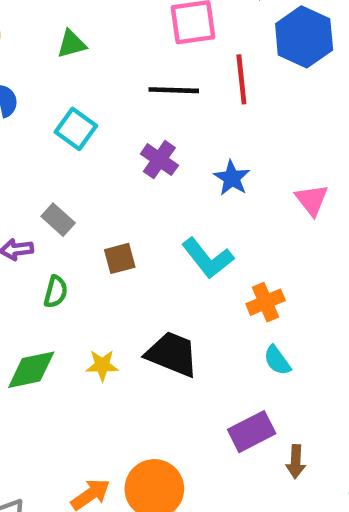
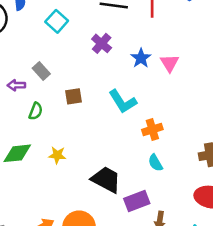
pink triangle: (312, 200) -> (169, 63), moved
black trapezoid: (172, 354) -> (106, 180), moved

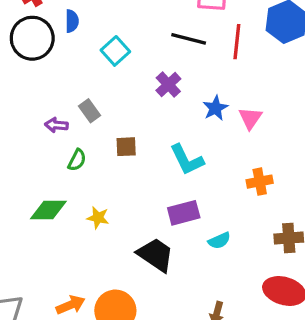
orange cross: (152, 130) -> (260, 182), moved
cyan semicircle: (155, 163) -> (219, 241), turned -90
purple rectangle: (137, 201) -> (184, 213), moved

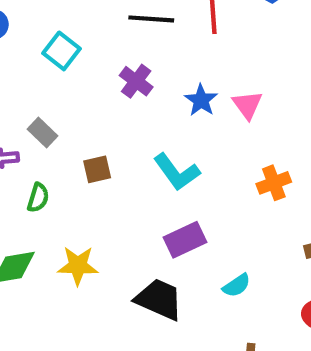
yellow star: (98, 218) -> (78, 266), size x1.4
cyan semicircle: (219, 241) -> (237, 285), moved

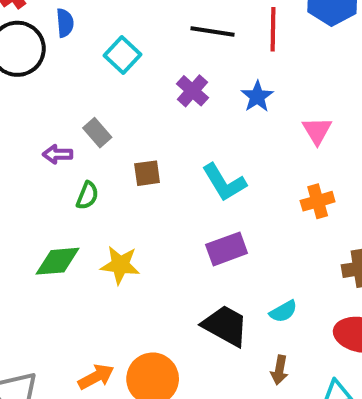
blue star: (201, 100) -> (257, 96), moved
pink triangle: (247, 105) -> (317, 131), moved
cyan semicircle: (237, 285) -> (283, 311), moved
black trapezoid: (159, 299) -> (225, 326), moved

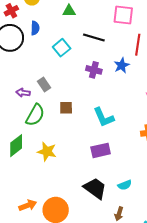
black line: (213, 32) -> (94, 38), moved
purple cross: (192, 91) -> (94, 70), turned -35
blue star: (257, 96) -> (122, 65), moved
green semicircle: (87, 196) -> (35, 115), size x1.6
green diamond: (57, 261) -> (16, 146), turned -40

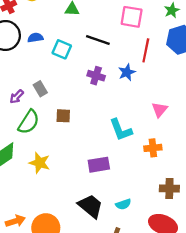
blue semicircle: (35, 28) -> (35, 38), moved, turned -104
cyan square: (62, 48) -> (62, 49), turned -30
purple arrow: (23, 93) -> (17, 97), turned -56
cyan L-shape: (104, 117) -> (121, 130), moved

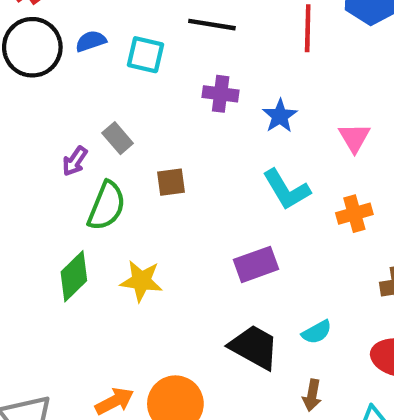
blue star: (127, 72) -> (280, 116), moved

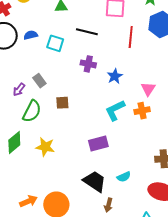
cyan L-shape: (286, 190) -> (115, 110), turned 90
orange cross: (354, 214) -> (142, 111), moved
brown arrow: (312, 395) -> (108, 205), moved

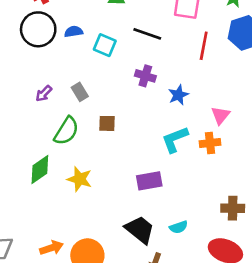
purple arrow: (19, 90) -> (44, 93), moved

